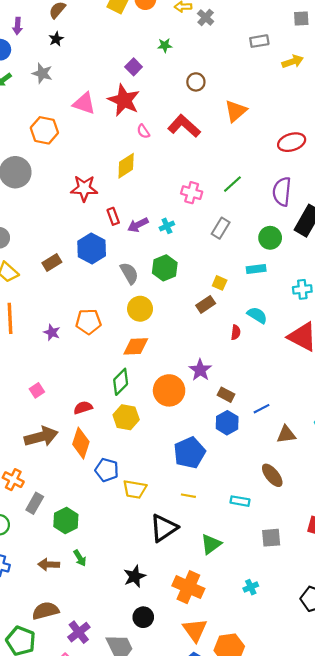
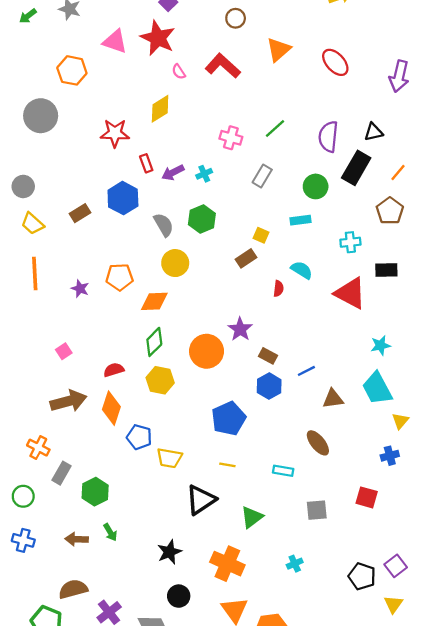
red ellipse: (292, 142) -> (335, 62), moved, turned 64
orange diamond: (136, 346) -> (154, 301), moved

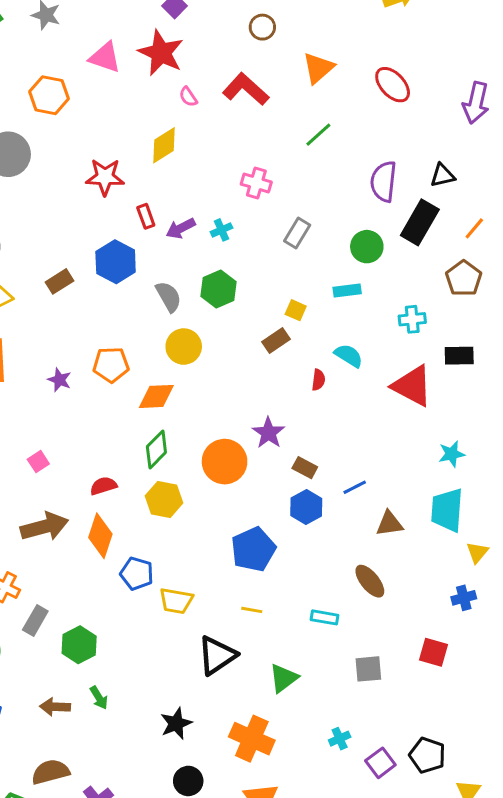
green line: (275, 128) -> (318, 135), moved
cyan trapezoid: (377, 388) -> (447, 510), turned 32
purple square: (396, 566) -> (380, 763), moved

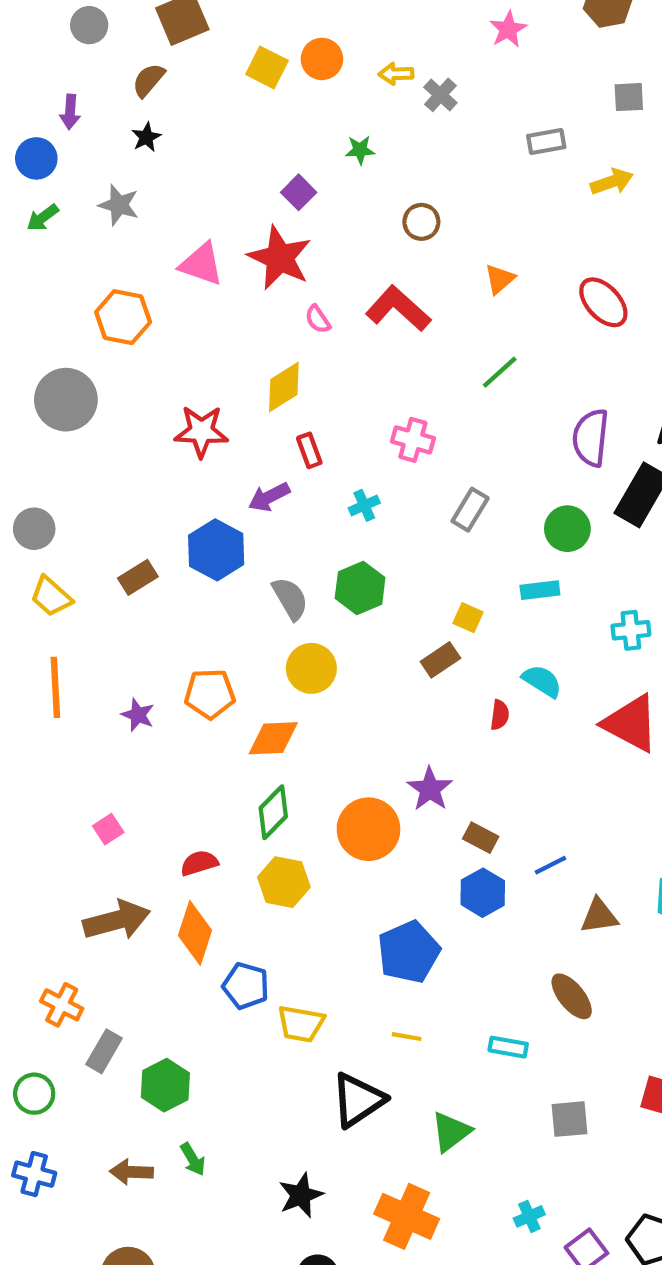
orange triangle: (318, 68) -> (500, 279), size x0.7
red rectangle: (146, 216) -> (309, 450), moved
purple arrow: (181, 228) -> (269, 497), moved

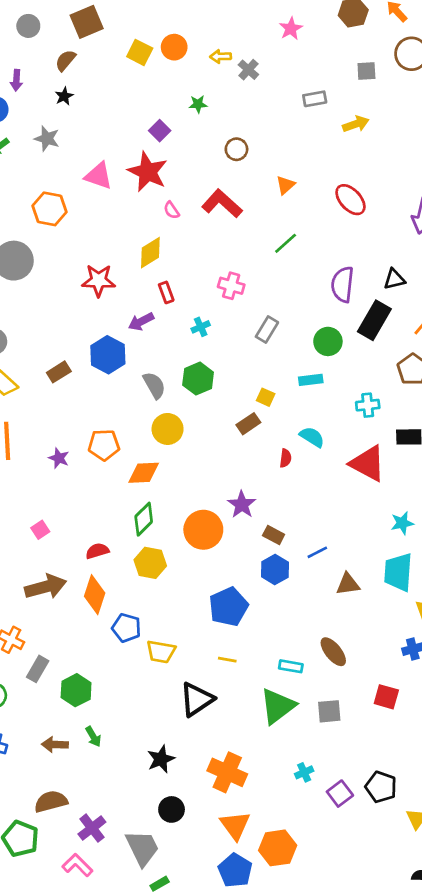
brown ellipse: (572, 996) -> (333, 652), moved
green triangle: (451, 1132) -> (278, 706), moved, size x1.4

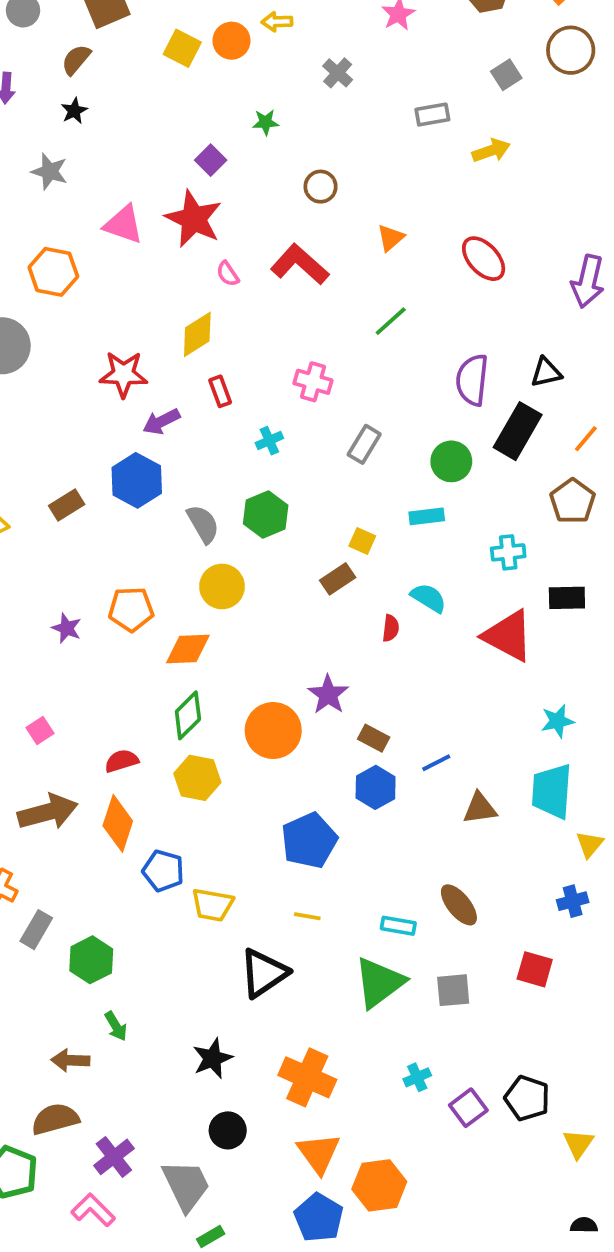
yellow arrow: (221, 56) -> (277, 22), moved
gray square: (366, 71) -> (506, 75), turned -30
purple arrow: (141, 322) -> (161, 422), moved
brown arrow: (55, 745) -> (70, 1060), moved

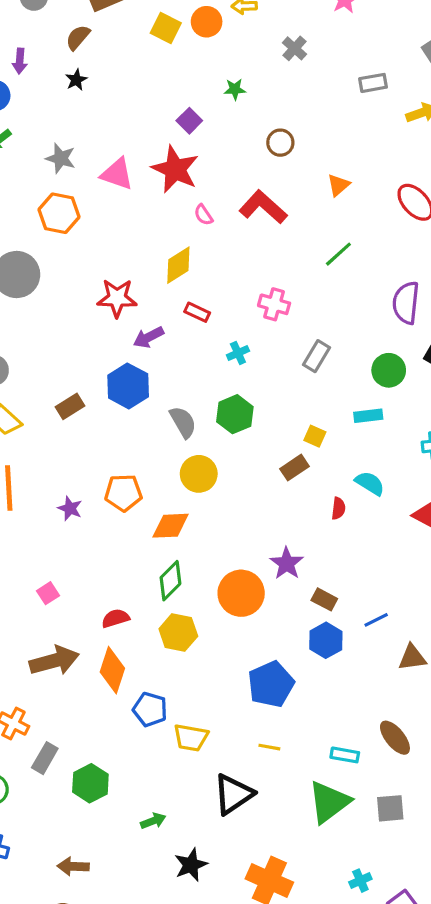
gray star: (50, 171) -> (61, 158), moved
red rectangle: (220, 391) -> (197, 312), turned -45
green arrow: (116, 1026) -> (153, 821), moved, turned -80

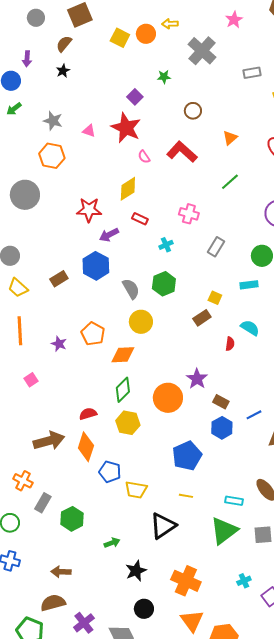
gray cross: (294, 48) -> (202, 51), size x1.8
pink triangle: (117, 174) -> (89, 131), size x0.6
orange pentagon: (123, 493) -> (93, 334), turned 30
pink square: (48, 593) -> (31, 380), moved

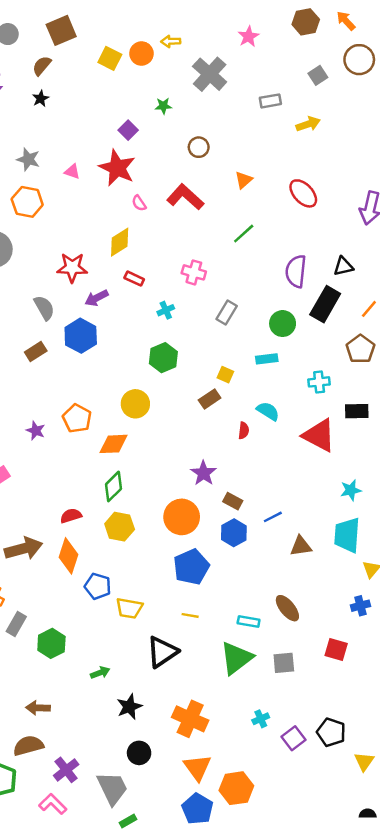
gray semicircle: (131, 289) -> (44, 308), moved
orange circle: (168, 398) -> (182, 517), moved

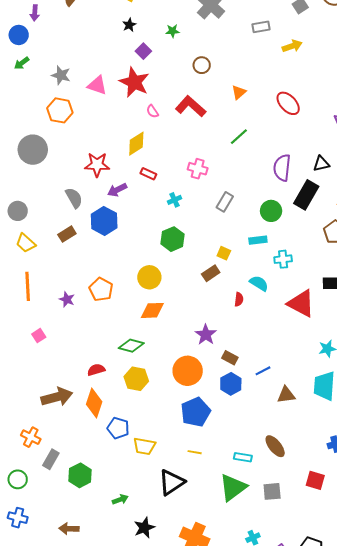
black star: (41, 99) -> (129, 25), moved
pink triangle: (72, 171) -> (97, 85), size x1.5
cyan cross: (319, 382) -> (283, 259), moved
orange diamond: (114, 444) -> (152, 310), moved
green diamond: (114, 487) -> (131, 346), turned 60

